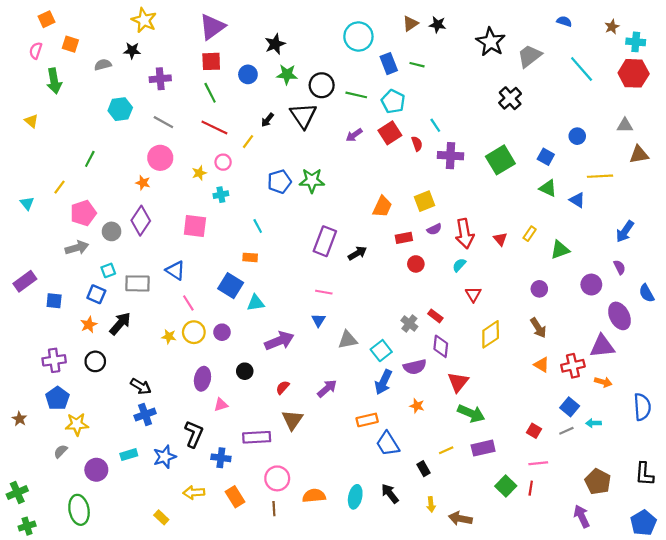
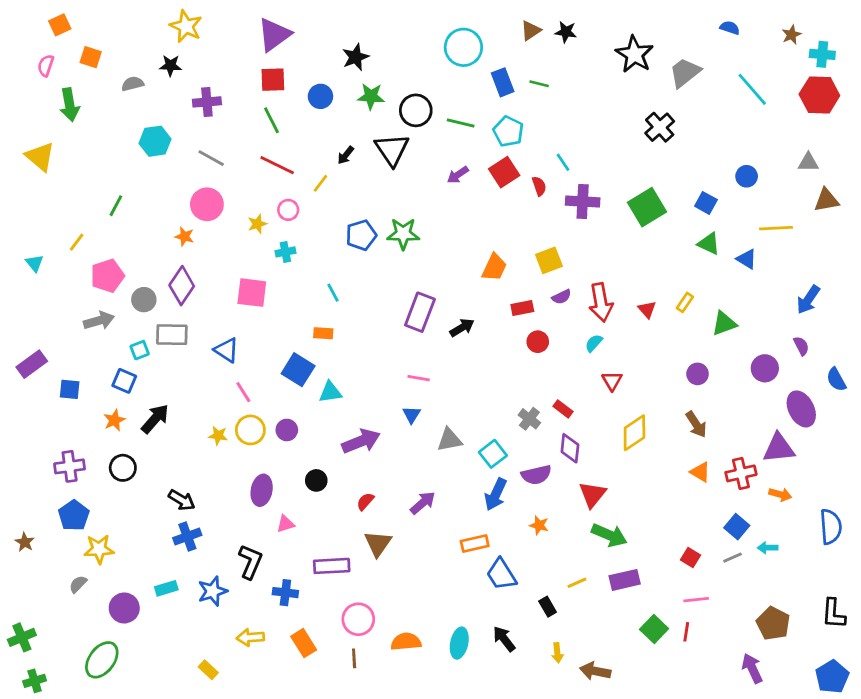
yellow triangle: (31, 121) -> (40, 157), size x1.6
gray rectangle: (138, 283) -> (172, 335), moved
green ellipse: (79, 510) -> (102, 660), turned 48

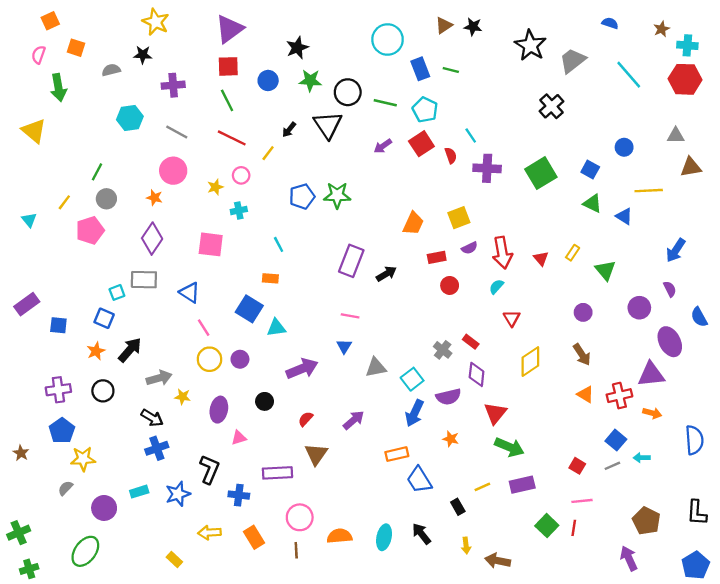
gray circle: (144, 300) -> (106, 199), moved
gray arrow: (99, 321) -> (159, 378), moved
green triangle: (724, 323) -> (605, 270), turned -50
yellow star: (218, 436) -> (183, 397), moved

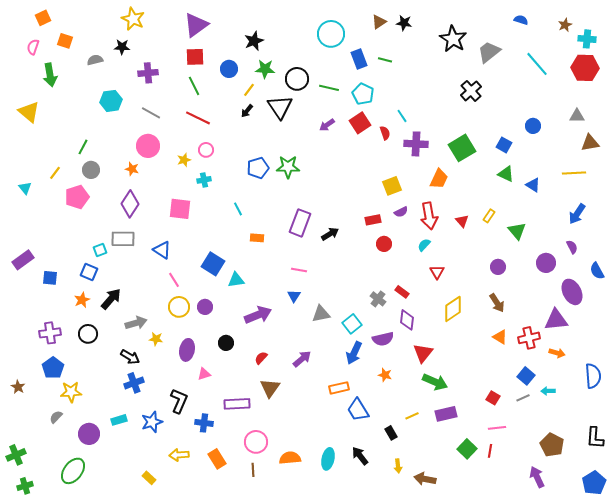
yellow line: (268, 153) -> (249, 90), moved
yellow line: (649, 191) -> (574, 173), moved
orange trapezoid: (413, 223) -> (439, 179), moved
orange rectangle: (270, 278) -> (257, 238), moved

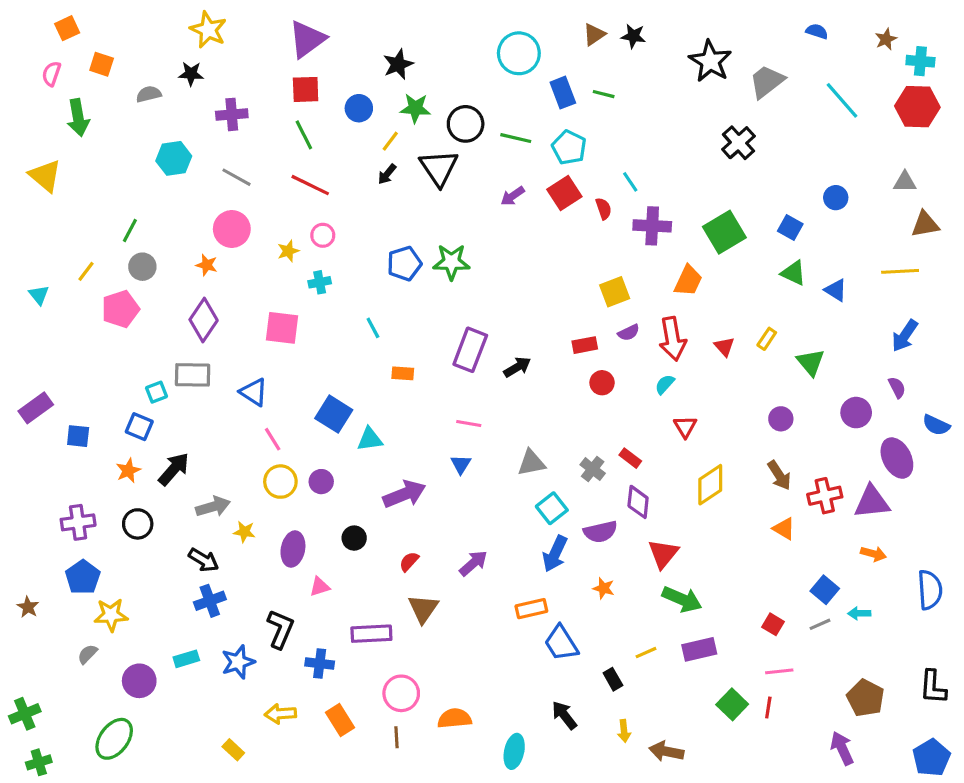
blue semicircle: (597, 271) -> (936, 425), turned -36
gray triangle: (321, 314) -> (531, 463), moved
red cross: (529, 338) -> (825, 496), moved
cyan ellipse: (328, 459) -> (514, 751), moved

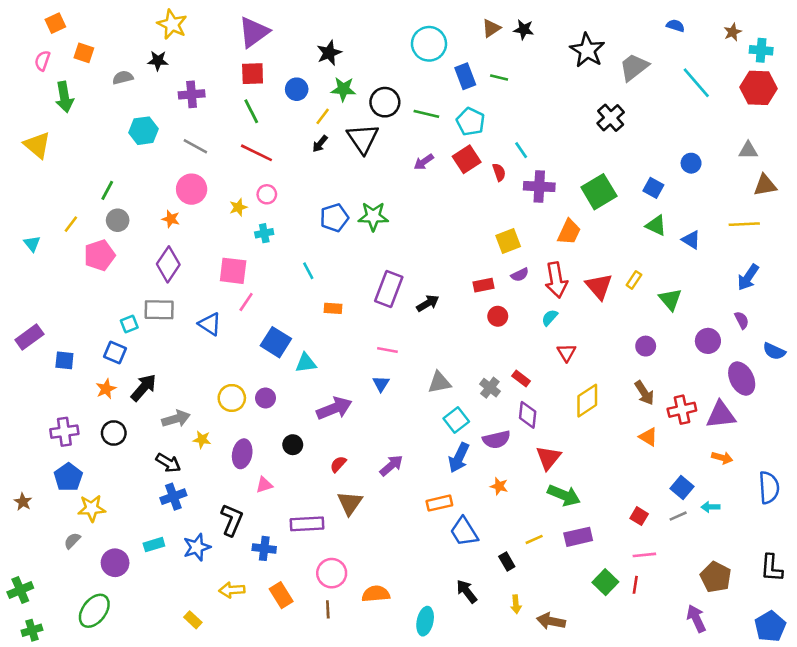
red triangle: (724, 347) -> (599, 286), size x1.6
pink line: (273, 439) -> (246, 302), moved, turned 66

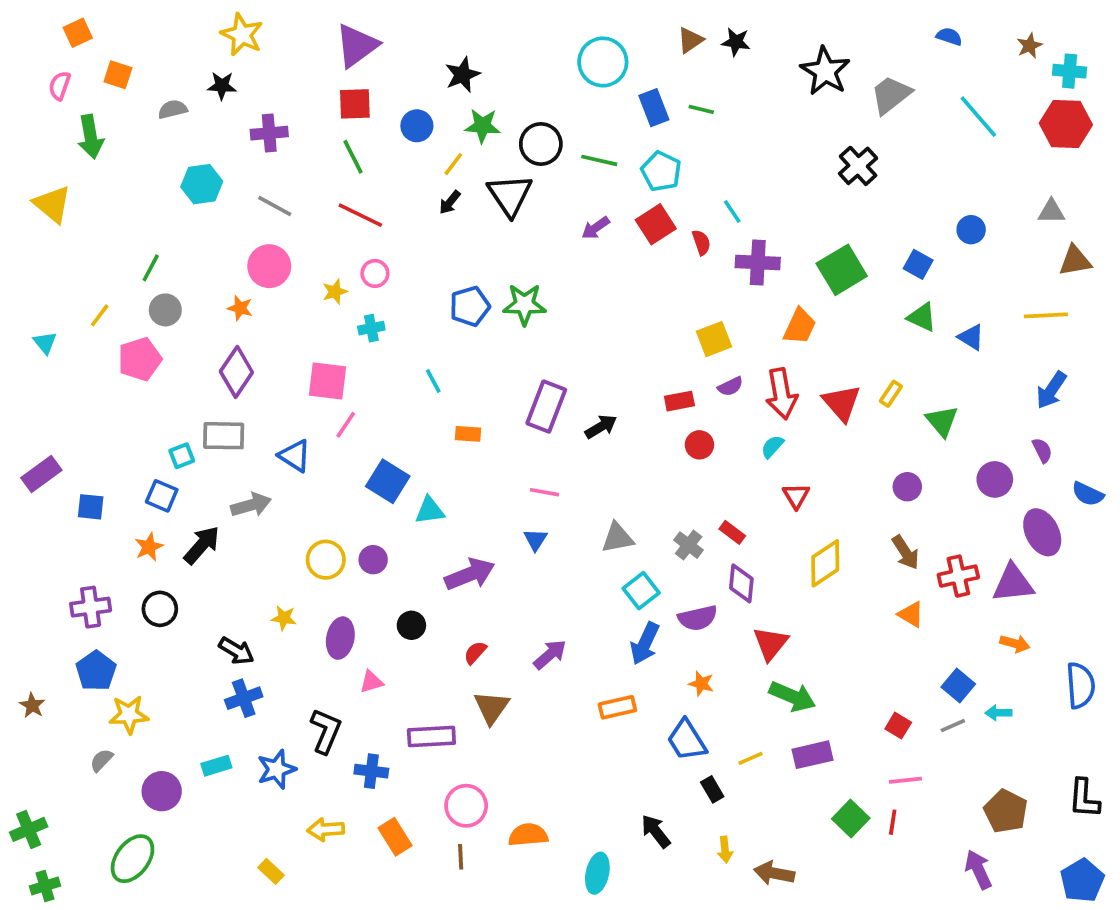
gray arrow: (176, 419) -> (251, 505), moved
blue trapezoid: (464, 532) -> (687, 740), moved

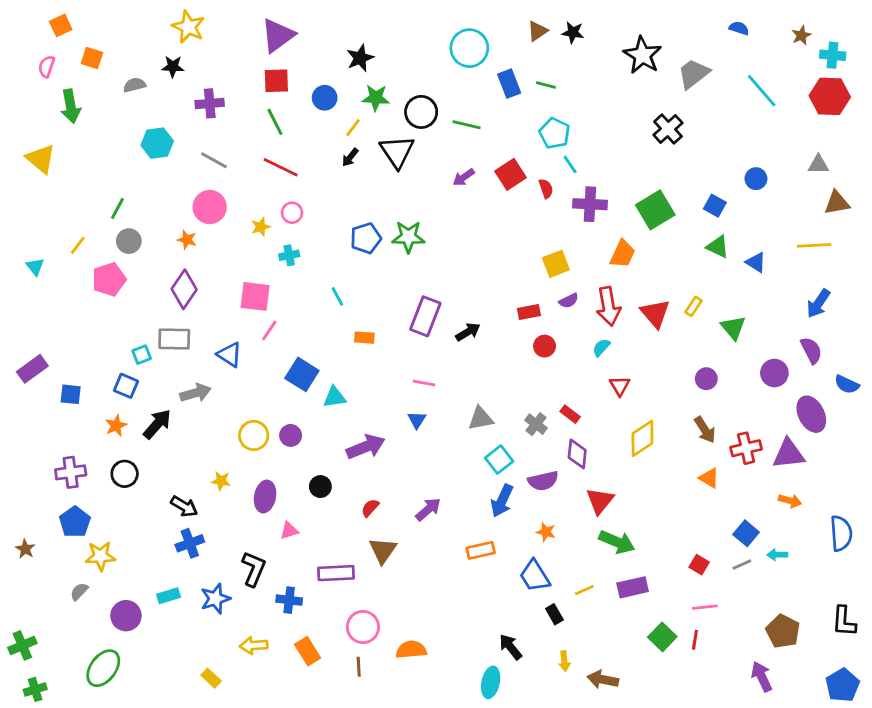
cyan pentagon: (661, 171) -> (554, 133), moved
purple semicircle: (1042, 450) -> (811, 350), size x1.4
cyan ellipse: (597, 873) -> (491, 682), moved

